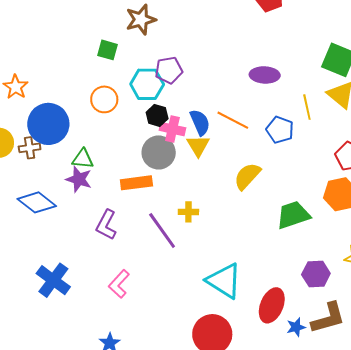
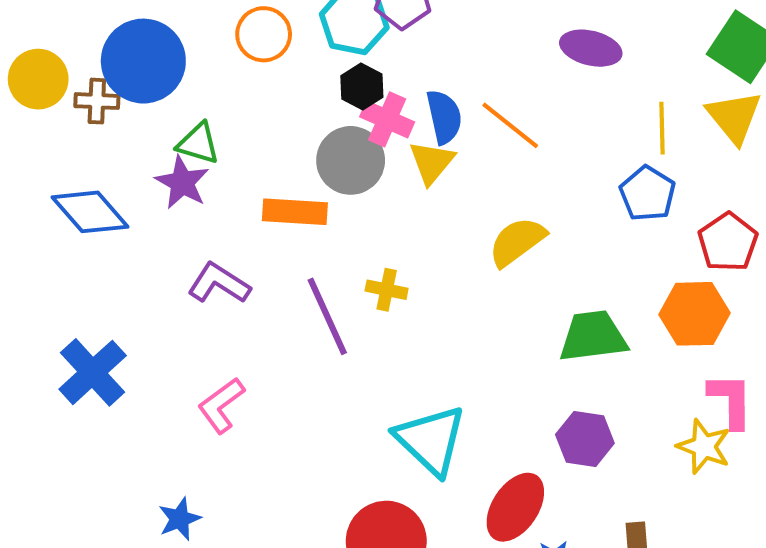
blue pentagon: (280, 130) -> (648, 194), moved
purple L-shape: (106, 225) -> (219, 283), turned 84
purple hexagon: (316, 274) -> (585, 439), moved

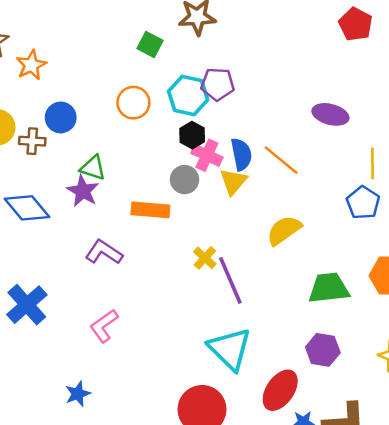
blue circle: (143, 61) -> (61, 117), size x0.6
gray circle: (351, 160) -> (185, 180), size x0.7
yellow cross: (387, 290) -> (205, 258), turned 30
purple line: (327, 316) -> (230, 280), moved

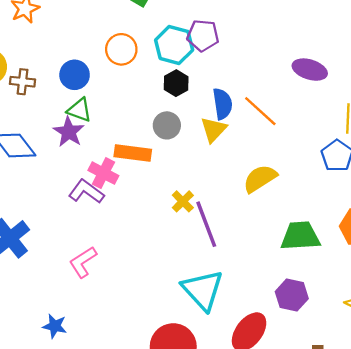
blue circle: (61, 117) -> (75, 75), moved
pink cross: (207, 155) -> (103, 173), moved
blue star: (78, 394) -> (55, 326), turned 30

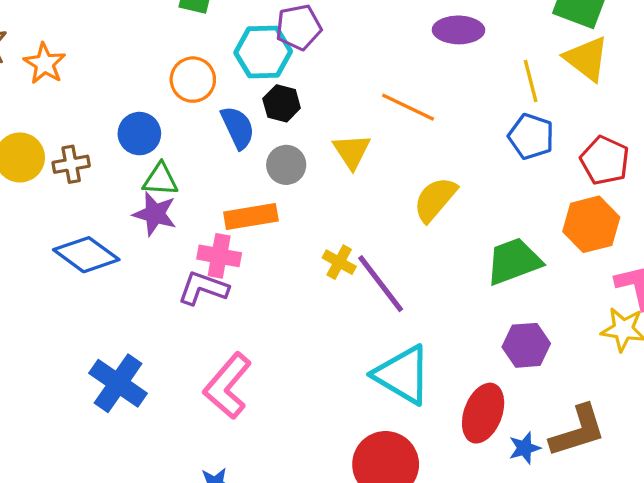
blue semicircle: (222, 104) -> (238, 127), moved
pink L-shape: (83, 262) -> (228, 386), size x1.4

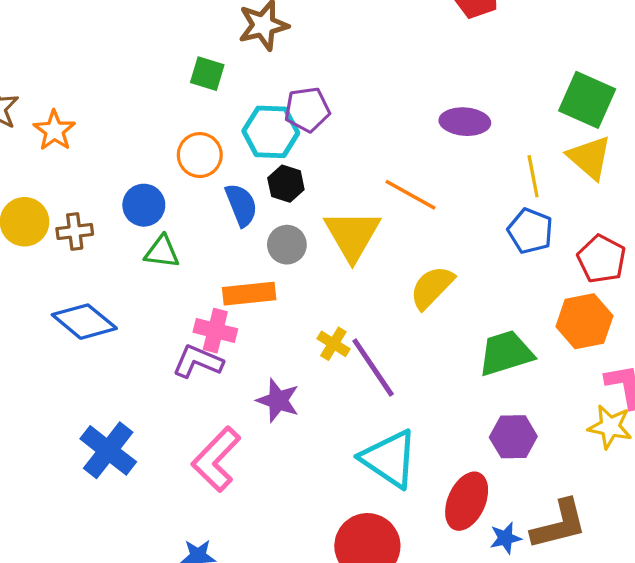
yellow triangle: (352, 151) -> (352, 235), size x1.5
purple star: (155, 214) -> (278, 400), moved

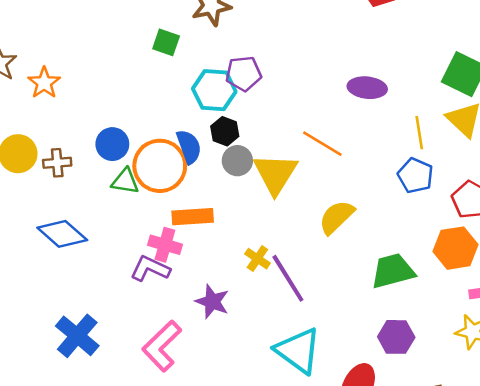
orange circle: (200, 155) -> (160, 166), moved, size x1.5
gray circle: (287, 245) -> (237, 161), moved

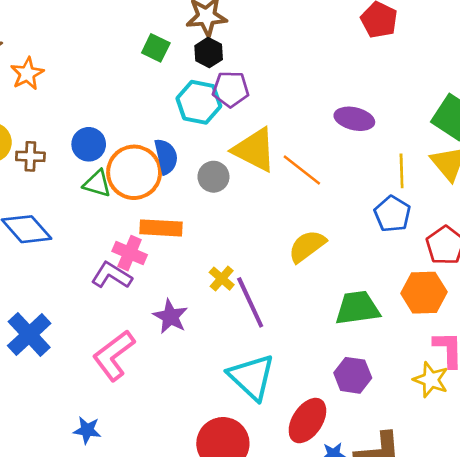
black hexagon: (225, 131) -> (209, 53), moved
yellow triangle: (275, 174) -> (254, 150), moved, turned -42

